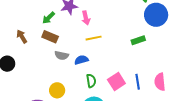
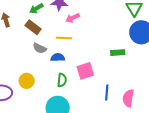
pink arrow: (86, 18) -> (73, 18), turned 64
yellow line: (94, 38) -> (64, 38), moved
pink square: (116, 81) -> (85, 71), moved

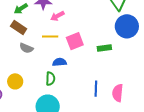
blue semicircle: (58, 57) -> (59, 62), moved
pink square: (85, 71) -> (75, 41), moved

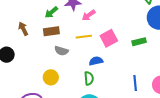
brown rectangle: (19, 28) -> (51, 31), turned -35
yellow circle: (15, 81) -> (51, 77), moved

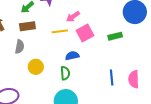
pink arrow: (89, 15) -> (73, 17), moved
gray semicircle: (61, 51) -> (20, 47), moved, turned -96
yellow circle: (51, 77) -> (36, 67), moved

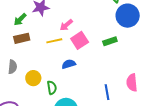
gray semicircle: (20, 47) -> (13, 67), moved
green semicircle: (65, 73) -> (52, 88), moved
blue line: (112, 77) -> (107, 92), moved

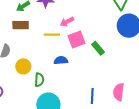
green rectangle: (110, 41) -> (98, 48), moved, turned 56

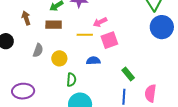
green rectangle: (98, 48) -> (128, 74), moved
yellow circle: (23, 66) -> (59, 58), moved

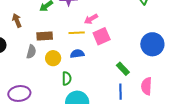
brown rectangle: (54, 25) -> (45, 36), moved
blue circle: (162, 27) -> (152, 44), moved
blue semicircle: (93, 61) -> (77, 54), moved

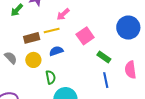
brown rectangle: (45, 36) -> (32, 38), moved
pink square: (102, 36) -> (85, 36), moved
gray semicircle: (31, 52) -> (11, 58), turned -48

